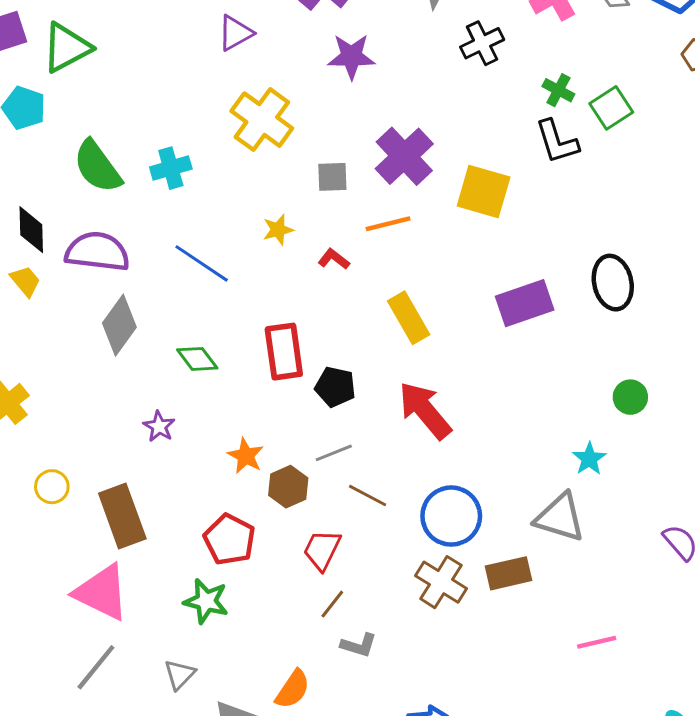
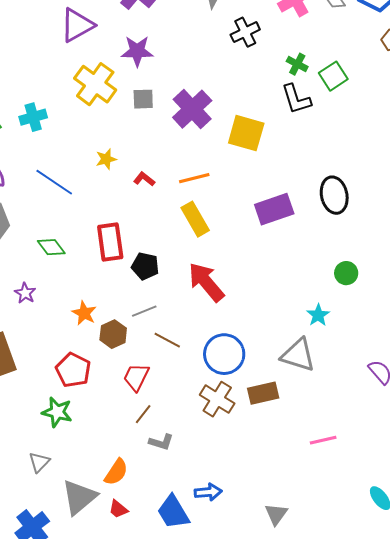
purple triangle: (235, 33) -> (77, 25), size x1.4
purple star: (351, 56) -> (137, 51), moved
gray square: (332, 177) -> (143, 99), moved
orange line: (388, 224) -> (194, 178), moved

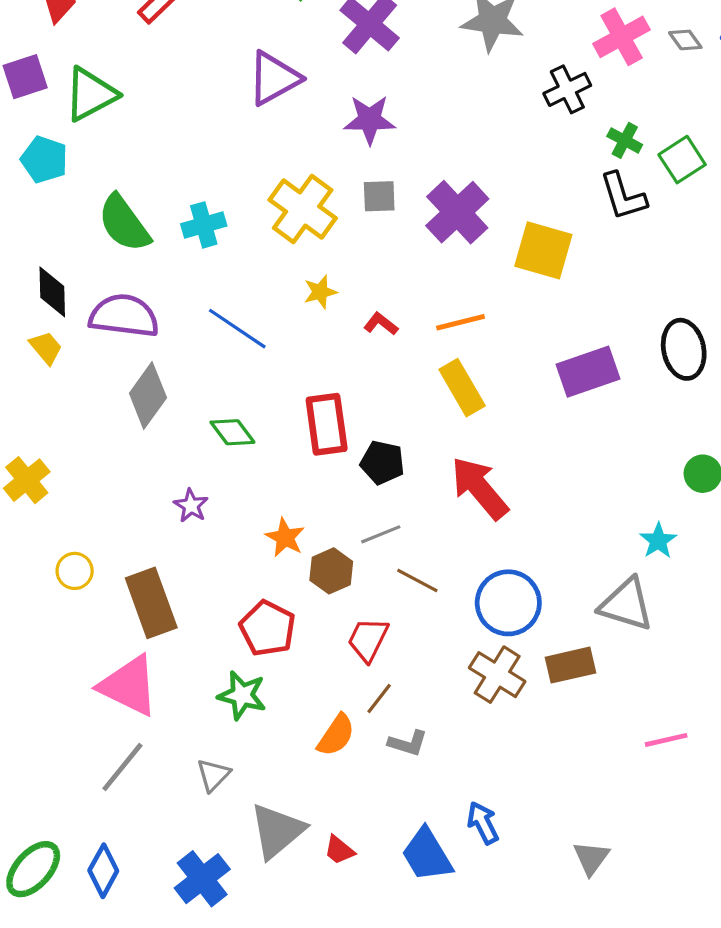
black cross: (245, 32) -> (567, 89), moved
yellow cross: (95, 84) -> (303, 209), moved
orange semicircle: (116, 472) -> (336, 735), moved
blue arrow: (208, 492) -> (483, 823), turned -112

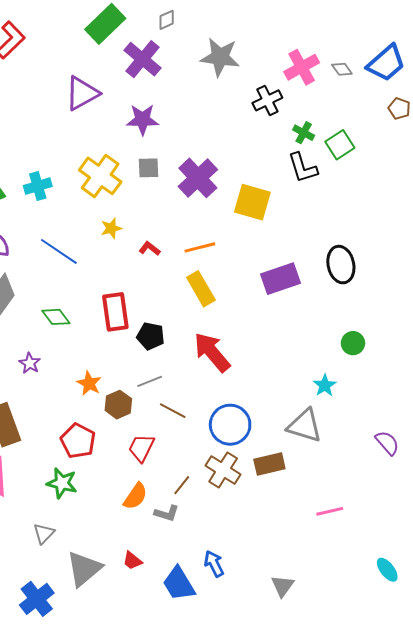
brown line: (379, 699) -> (182, 485), moved
orange semicircle: (336, 735) -> (135, 496), moved
red trapezoid: (339, 850) -> (132, 561), moved

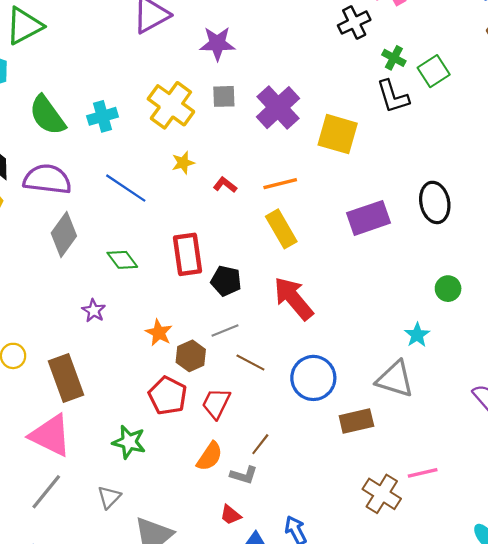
red pentagon: (78, 441) -> (168, 396), moved
brown cross: (223, 470) -> (382, 494), moved
red trapezoid: (132, 561) -> (231, 515), moved

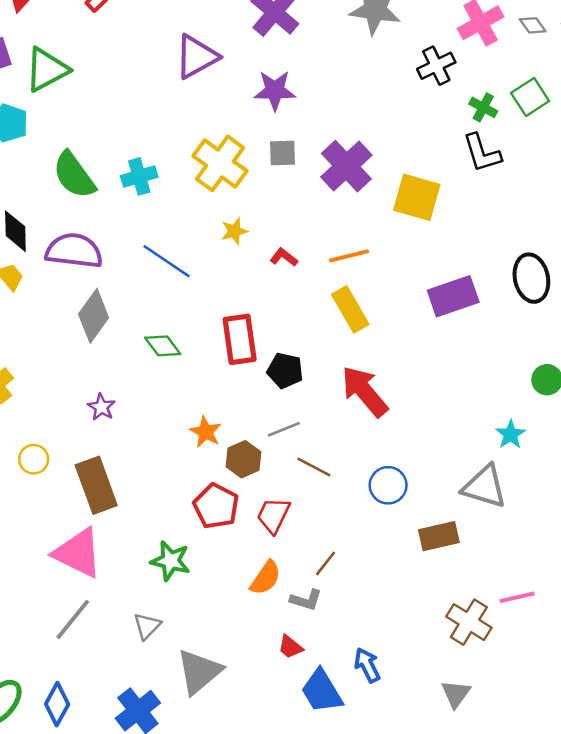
green square: (434, 71) -> (530, 97), moved
purple star: (94, 311) -> (101, 407), moved
blue circle: (313, 378) -> (388, 485), size x0.7

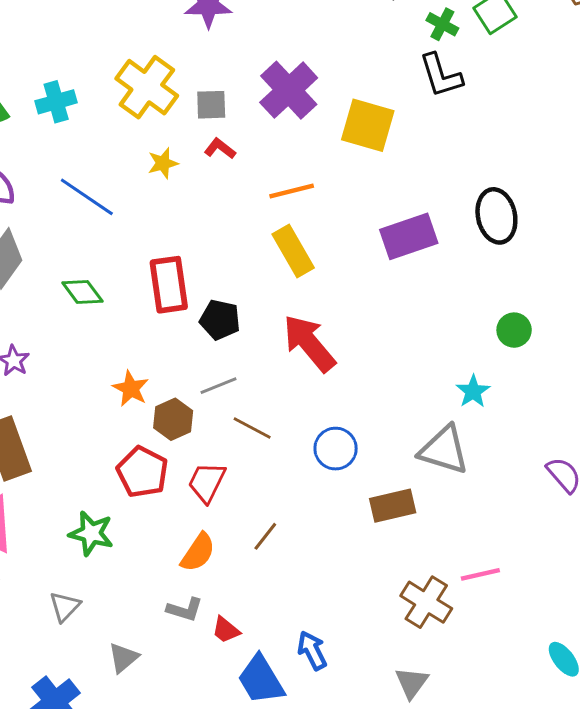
gray square: (283, 153) -> (211, 105), moved
red L-shape: (284, 257) -> (220, 149), moved
gray L-shape: (306, 600) -> (185, 609), moved
gray triangle: (199, 672) -> (123, 658), size x0.6

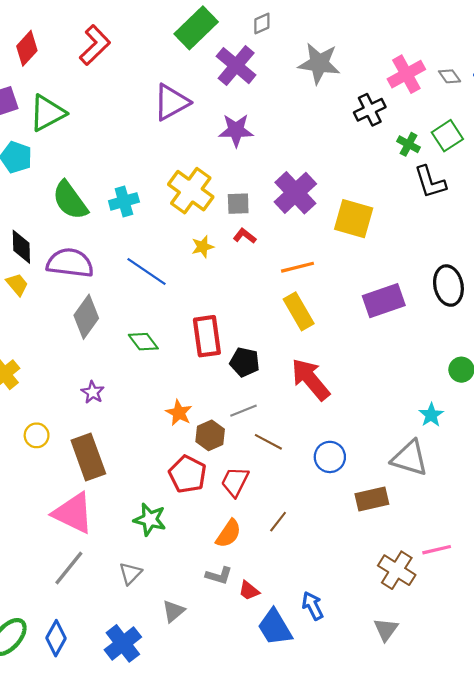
black L-shape: (441, 75) -> (430, 182), moved

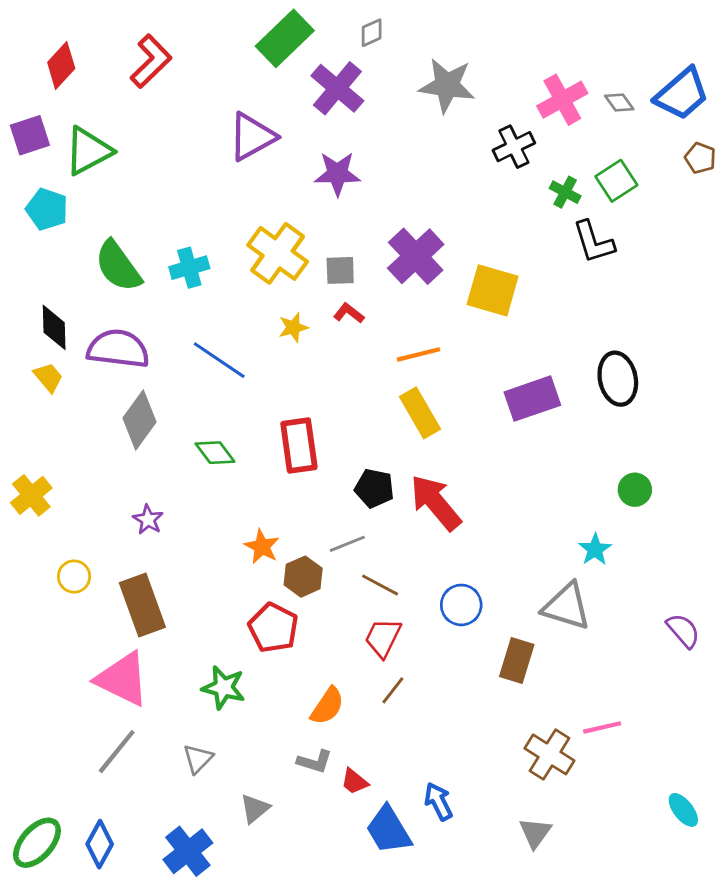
black pentagon: (245, 362) -> (374, 488), moved
red trapezoid: (235, 482) -> (383, 638), moved
brown rectangle: (372, 499) -> (517, 661), turned -60

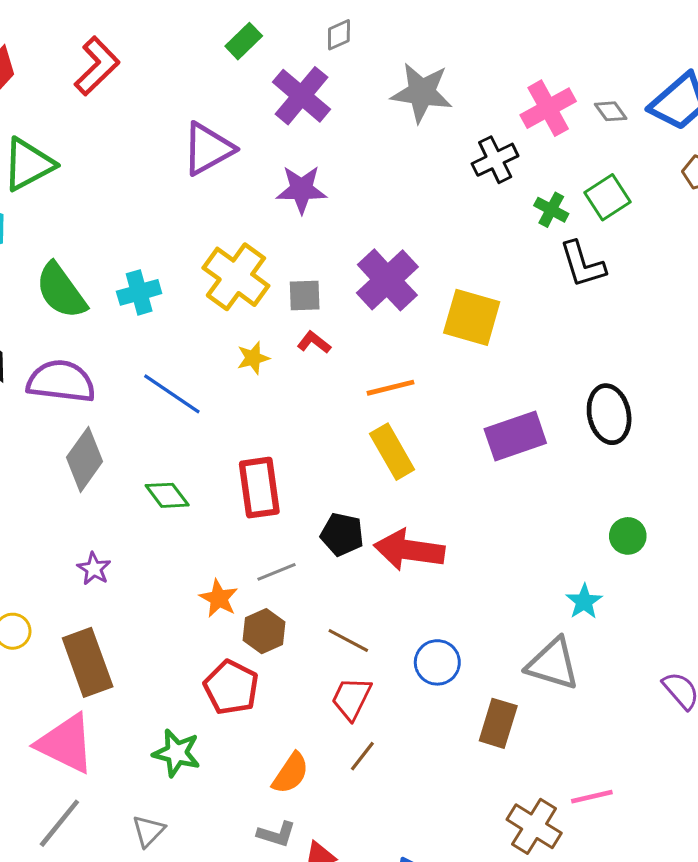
green rectangle: (285, 38) -> (244, 41), size x0.6
red arrow: (436, 502) -> (409, 550), turned -42
gray line: (347, 544) -> (276, 572), moved

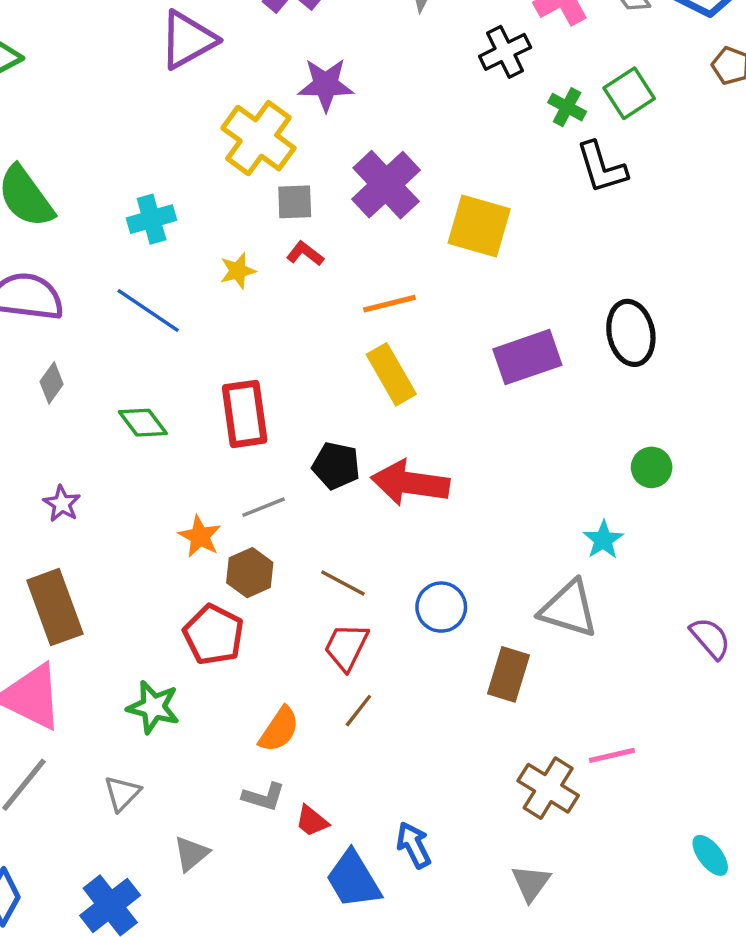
purple star: (301, 189) -> (326, 85), moved
yellow cross: (236, 277) -> (258, 138), moved
cyan cross: (139, 292) -> (152, 219), moved
gray diamond: (84, 459) -> (52, 383), size x0.6

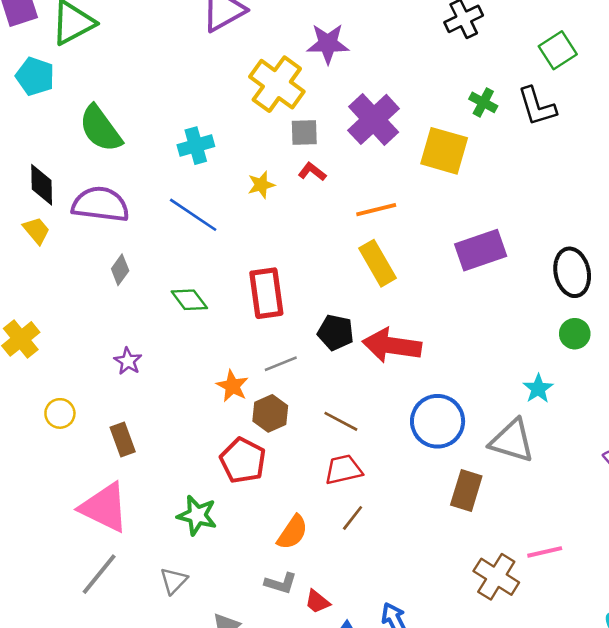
green cross: (567, 107) -> (483, 102), moved
black ellipse: (631, 333) -> (572, 272), moved
brown rectangle: (55, 607) -> (123, 440), size x0.6
blue circle: (441, 607) -> (438, 421), moved, size x1.4
red trapezoid: (346, 647) -> (343, 470), turned 51

